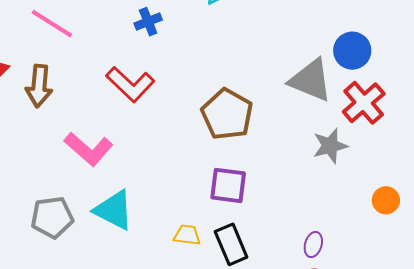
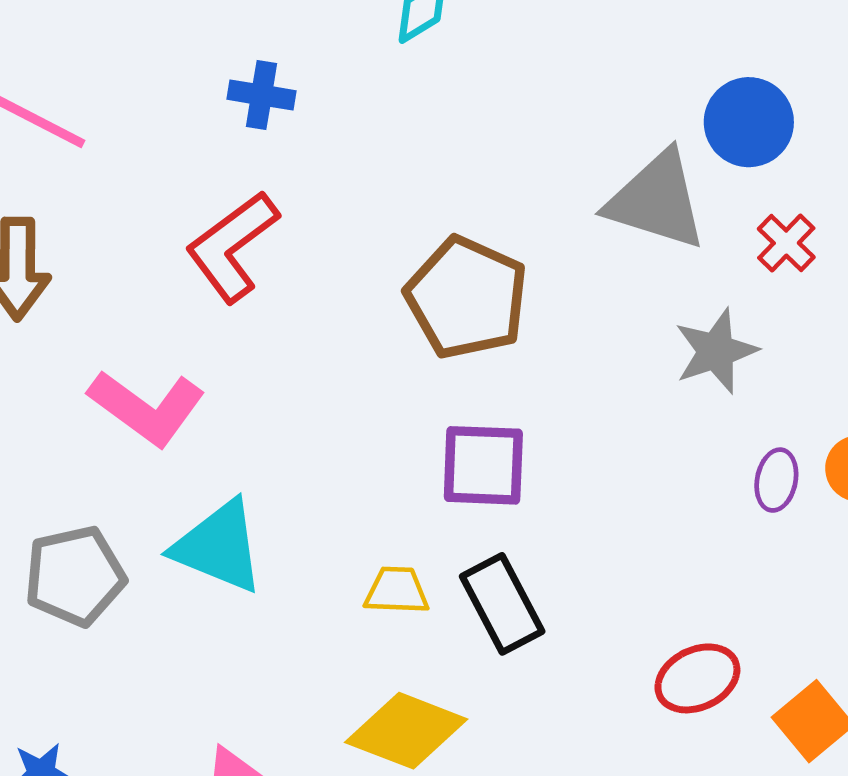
blue cross: (148, 22) -> (262, 95), turned 36
red L-shape: (130, 84) -> (232, 247), turned 105
red cross: (364, 103) -> (786, 243), size x0.6
purple ellipse: (313, 245) -> (776, 480), moved

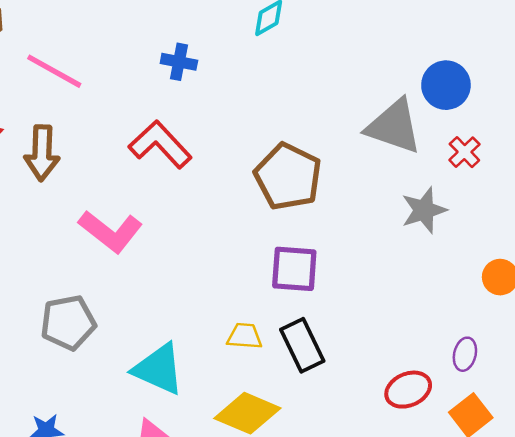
red L-shape: (232, 247) -> (160, 144), turned 82
purple ellipse: (776, 480) -> (465, 354), moved
cyan triangle: (219, 547) -> (159, 369), moved

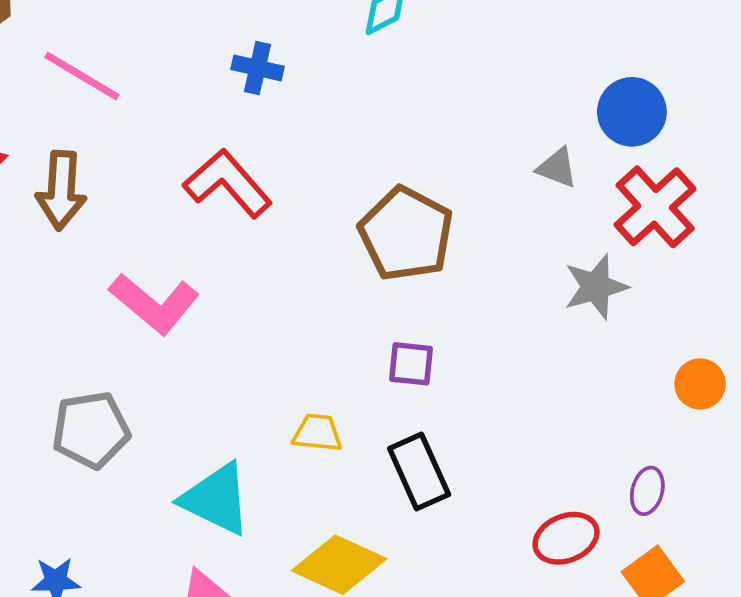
gray triangle: (394, 126) -> (557, 168), size x0.5
red cross: (464, 152) -> (655, 207), size x1.8
purple square: (294, 269) -> (411, 364), size x0.7
yellow trapezoid: (245, 336) -> (317, 433), moved

